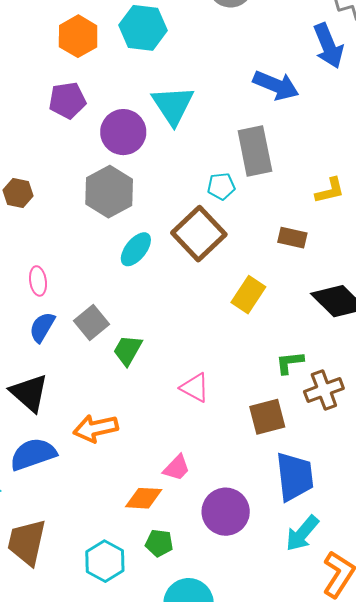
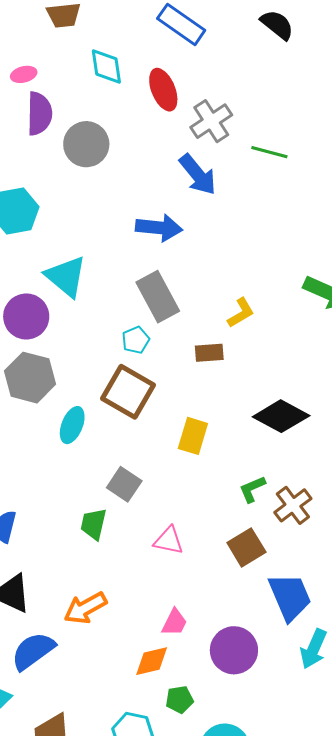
brown rectangle: (292, 238) -> (209, 353), moved
gray square: (91, 322) -> (124, 484), moved

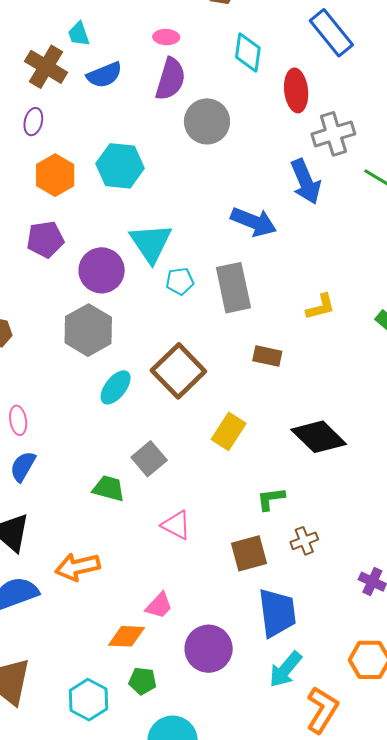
yellow L-shape: (241, 313) -> (321, 307), moved
cyan pentagon: (136, 340) -> (180, 281), moved
brown cross: (293, 505) -> (304, 541), moved, size x0.7
green trapezoid: (94, 524) -> (109, 488), turned 76

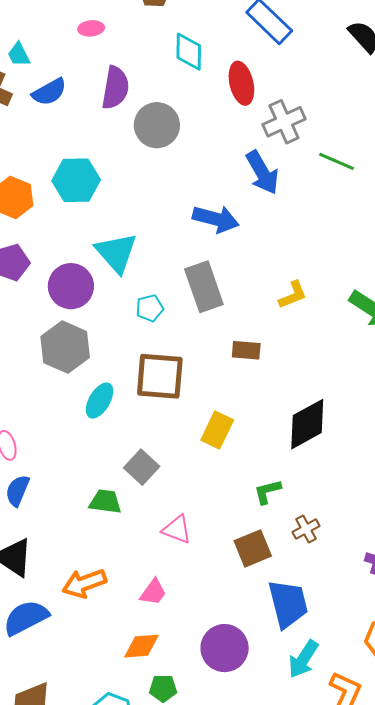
pink ellipse: (166, 37) -> (91, 28), moved
cyan pentagon: (180, 281) -> (150, 308), moved
brown square: (178, 371) -> (160, 376), turned -34
black diamond: (319, 437) -> (307, 424), turned -66
pink trapezoid: (159, 605) -> (153, 592), moved

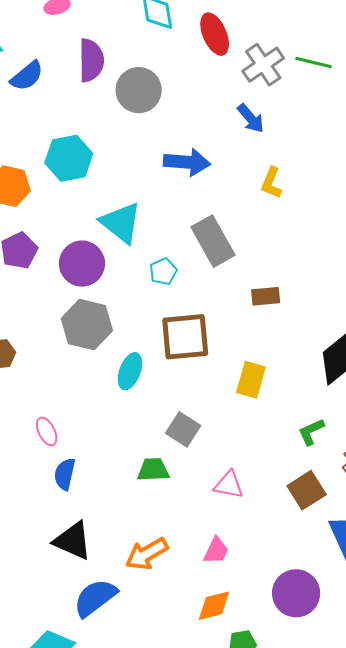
green line: (336, 161) -> (313, 62), moved
blue arrow: (262, 172) -> (251, 118), size x0.7
blue arrow: (216, 219) -> (187, 162), moved
yellow L-shape: (293, 295) -> (271, 183), moved, turned 144

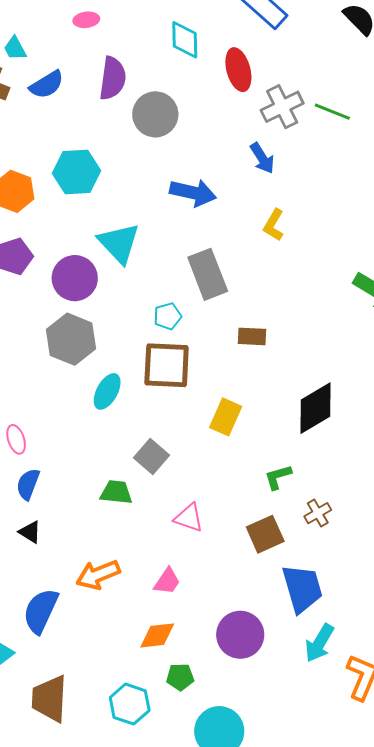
cyan pentagon: (163, 271) -> (168, 316), moved
black triangle: (73, 541) -> (30, 532), moved, size x0.6
blue semicircle: (95, 598) -> (41, 611), turned -36

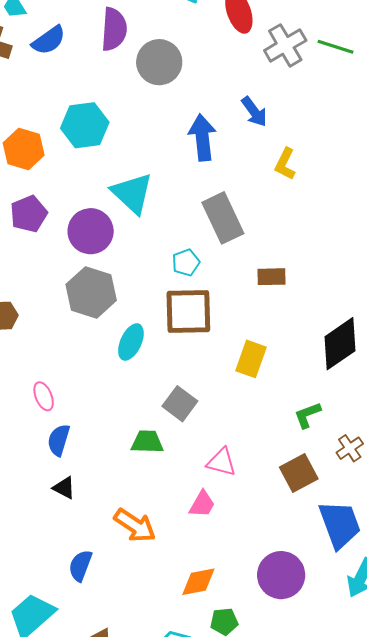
blue arrow: (262, 158) -> (254, 112), moved
blue arrow: (193, 193) -> (202, 137), turned -105
orange arrow: (98, 575) -> (135, 525), turned -120
pink trapezoid: (167, 581) -> (202, 504), moved
blue semicircle: (41, 611) -> (80, 566), size x0.7

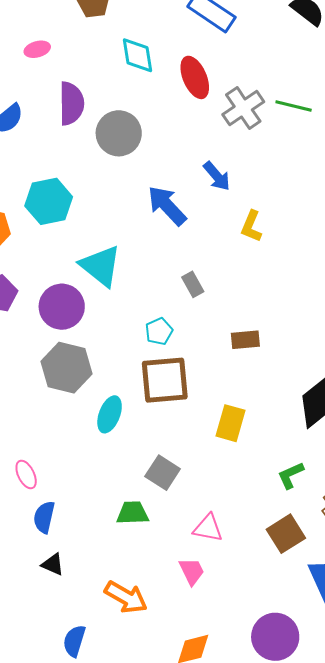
blue arrow: (202, 137) -> (167, 206), turned -33
gray rectangle: (223, 218) -> (193, 284), size x0.5
pink trapezoid: (202, 504) -> (192, 571), turned -52

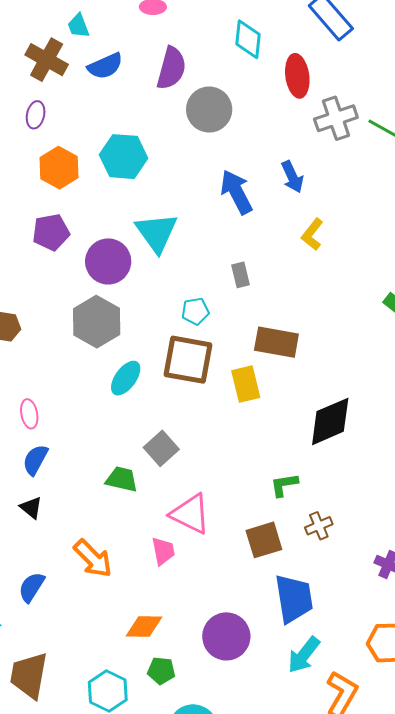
brown rectangle: (245, 340) -> (276, 342), size x1.5
yellow rectangle: (230, 423) -> (246, 384), moved, turned -45
pink triangle: (208, 528) -> (190, 514), size x1.4

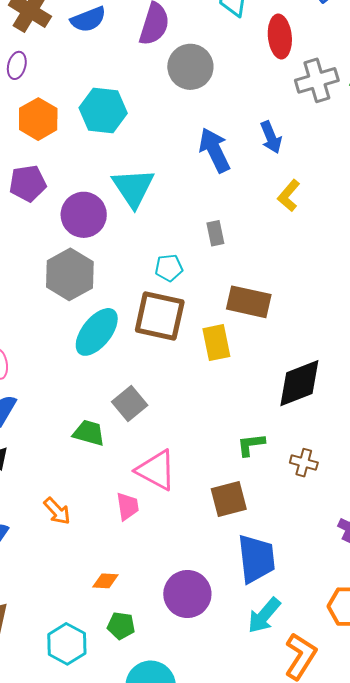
cyan ellipse: (126, 378) -> (97, 332), size x1.4
brown cross: (319, 526) -> (304, 463), moved, turned 36
orange arrow: (93, 559) -> (57, 511), size x0.7
orange diamond: (144, 626) -> (105, 581), size x0.7

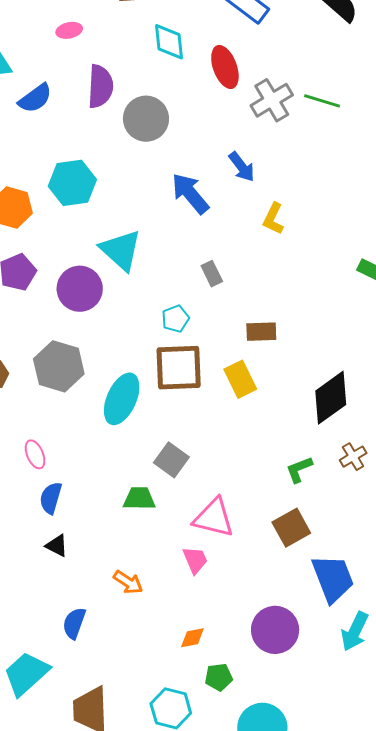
gray hexagon: (70, 274) -> (59, 366), moved
brown rectangle: (249, 302) -> (261, 332), size x0.7
brown cross: (304, 463) -> (353, 457), moved, turned -32

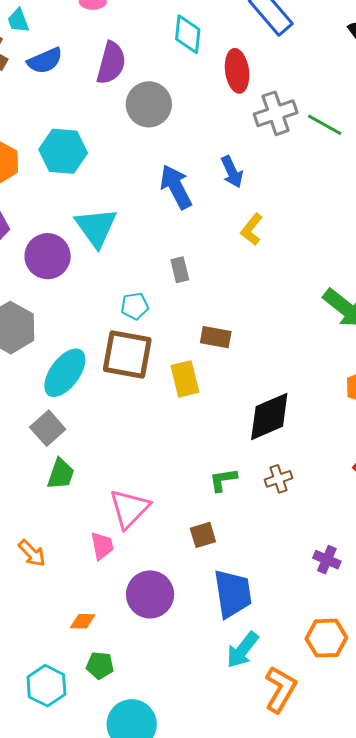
gray square: (171, 460) -> (48, 428), moved
green trapezoid: (139, 499) -> (61, 474), turned 96
pink triangle: (214, 518) -> (129, 509), turned 48
brown square: (291, 528) -> (203, 535), size x0.7
purple circle: (275, 630) -> (150, 594), moved

